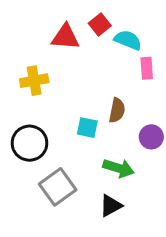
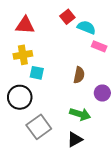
red triangle: (65, 37) -> (25, 25), moved
pink rectangle: (147, 68) -> (99, 46), turned -64
cyan square: (87, 128) -> (37, 73), moved

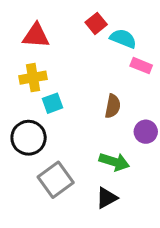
cyan square: (37, 73) -> (53, 103), turned -32

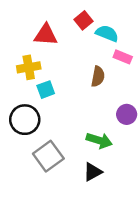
red triangle: (36, 36) -> (46, 35), moved
brown semicircle: (113, 106) -> (98, 77), moved

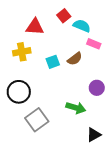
brown semicircle: (98, 77) -> (75, 59), turned 42
cyan square: (46, 90) -> (53, 62), moved
black triangle: (93, 172) -> (94, 135), moved

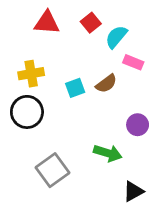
cyan semicircle: (82, 26) -> (116, 37), turned -72
red triangle: (35, 27) -> (47, 23), moved
black circle: (19, 92) -> (27, 112), moved

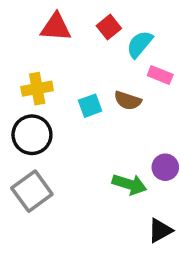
brown semicircle: (106, 84) -> (128, 101), turned 55
purple circle: (138, 125) -> (165, 167), moved
gray square: (52, 170) -> (32, 191), moved

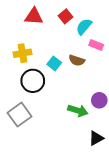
cyan square: (90, 106) -> (54, 63), turned -32
black circle: (32, 135) -> (33, 81), moved

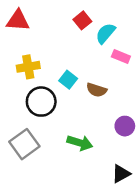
red triangle: (34, 16) -> (18, 20), moved
brown semicircle: (77, 60) -> (97, 90), moved
green arrow: (78, 111) -> (80, 143), moved

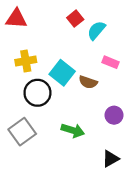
pink rectangle: (121, 57) -> (110, 62), moved
cyan square: (68, 80) -> (62, 73), size x1.5

